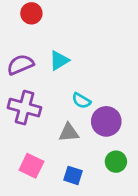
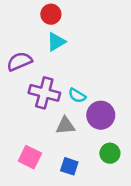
red circle: (31, 13) -> (51, 14), moved
cyan triangle: (59, 60) -> (56, 42), moved
purple cross: (24, 108) -> (44, 93), moved

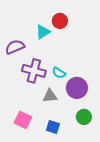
red circle: (51, 14) -> (60, 21), moved

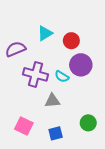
red circle: (60, 21) -> (71, 41), moved
purple circle: (77, 88) -> (81, 65), moved
blue square: (53, 127) -> (56, 133), turned -32

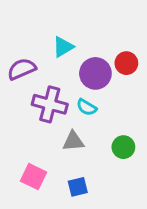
red circle: (71, 41) -> (126, 63), moved
purple circle: (81, 65) -> (95, 73), moved
green circle: (88, 123) -> (123, 147), moved

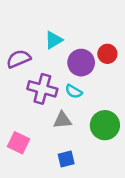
green circle: (123, 147) -> (105, 125), size x1.5
pink square: (34, 177) -> (19, 143), moved

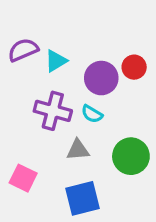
cyan triangle: (54, 40) -> (56, 61), moved
purple semicircle: (19, 59) -> (23, 50), moved
blue square: (66, 159) -> (83, 198), size x1.6

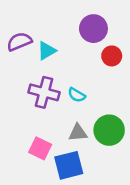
purple circle: (101, 78) -> (93, 29), moved
gray triangle: (78, 150) -> (78, 133), moved
pink square: (23, 178) -> (40, 148), moved

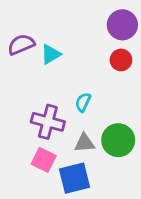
purple circle: (93, 29) -> (122, 25), moved
purple cross: (44, 92) -> (48, 122), moved
cyan semicircle: (77, 95) -> (83, 102), turned 84

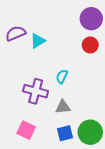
green circle: (118, 140) -> (90, 132), moved
pink square: (44, 160) -> (26, 130), moved
blue square: (75, 178) -> (65, 133), moved, size x0.7

